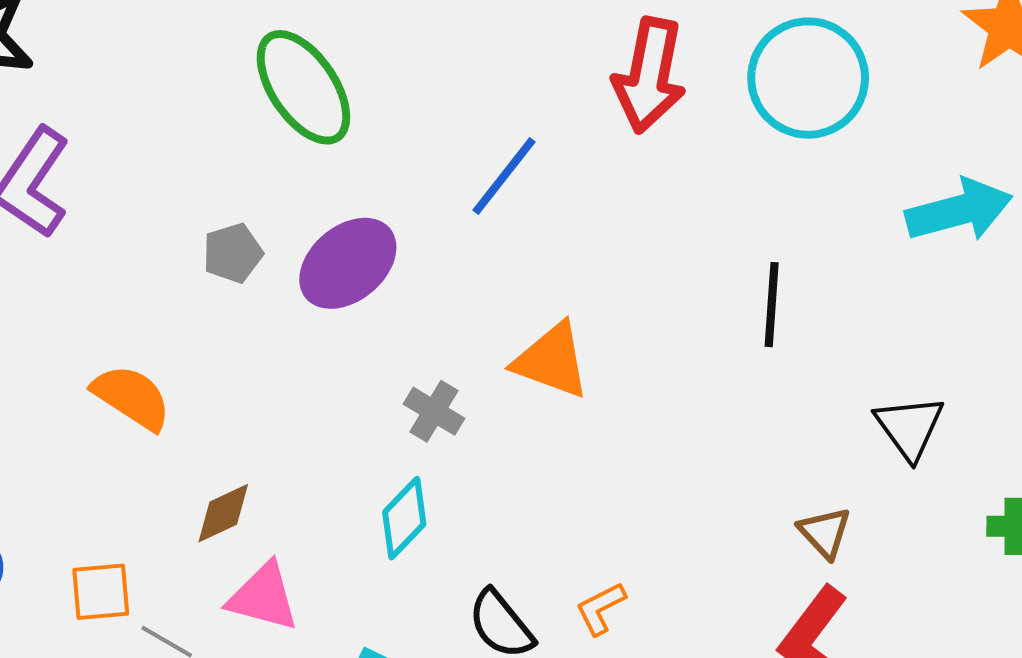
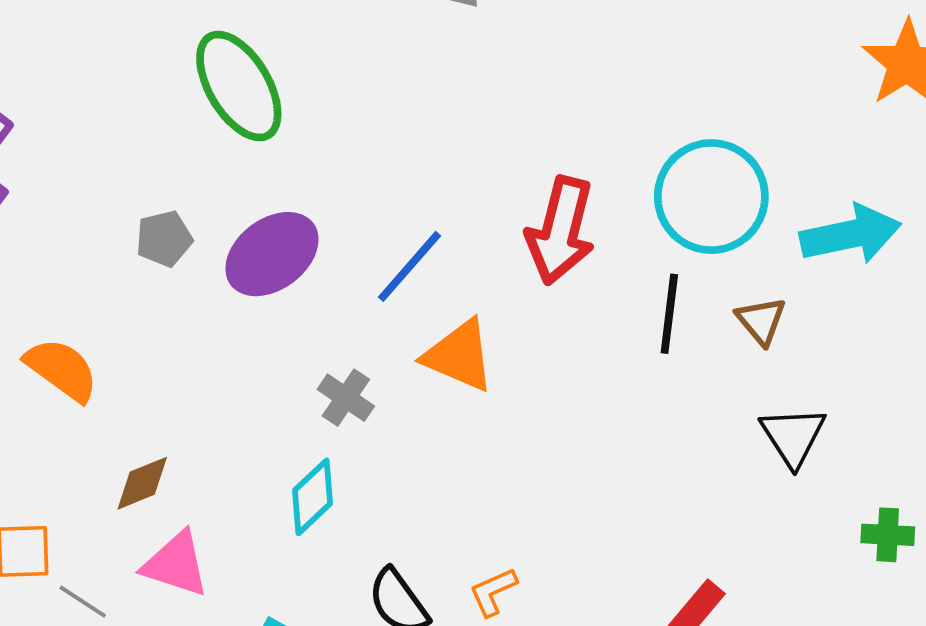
red arrow: (649, 75) -> (561, 231), moved
cyan circle: (808, 78) -> (711, 197), moved
blue line: (504, 176) -> (410, 266), moved
brown triangle: (825, 532) -> (761, 321), moved

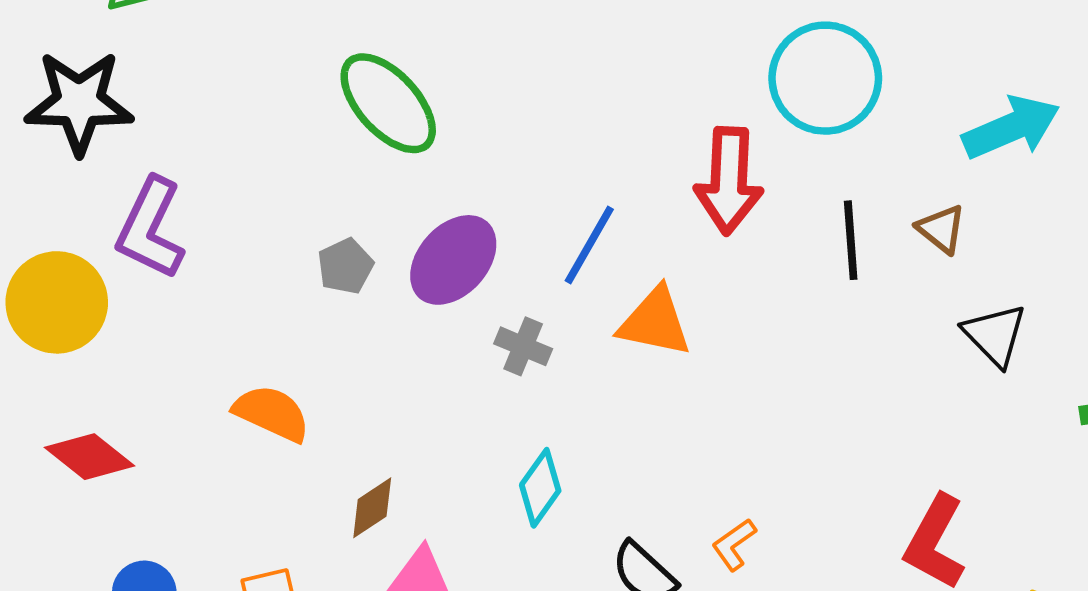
cyan circle: (711, 197) -> (825, 78), moved
gray cross: (346, 398) -> (523, 346), moved

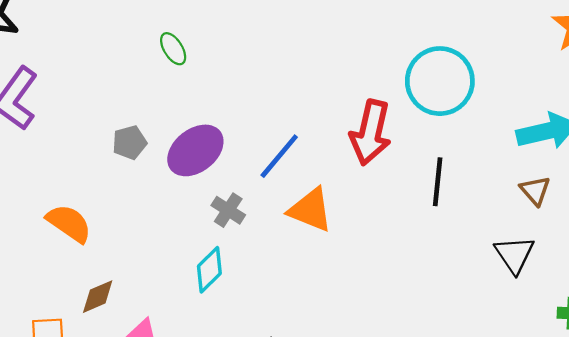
green ellipse: (388, 103) -> (173, 49), size x0.5
brown triangle: (941, 229) -> (535, 191), moved
cyan diamond: (540, 488) -> (209, 270), moved
brown diamond: (372, 508) -> (98, 297), moved

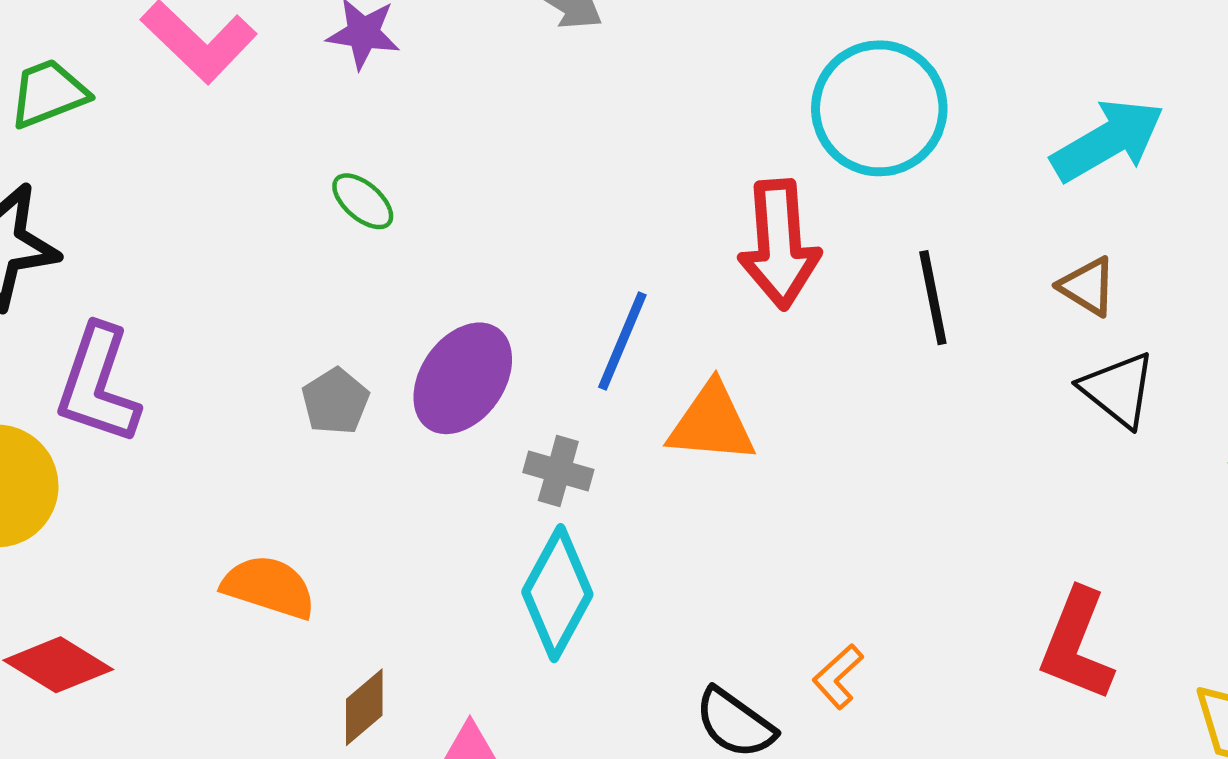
brown triangle: (535, 191) -> (1088, 286), moved
cyan diamond: (209, 270) -> (557, 593), size x1.4

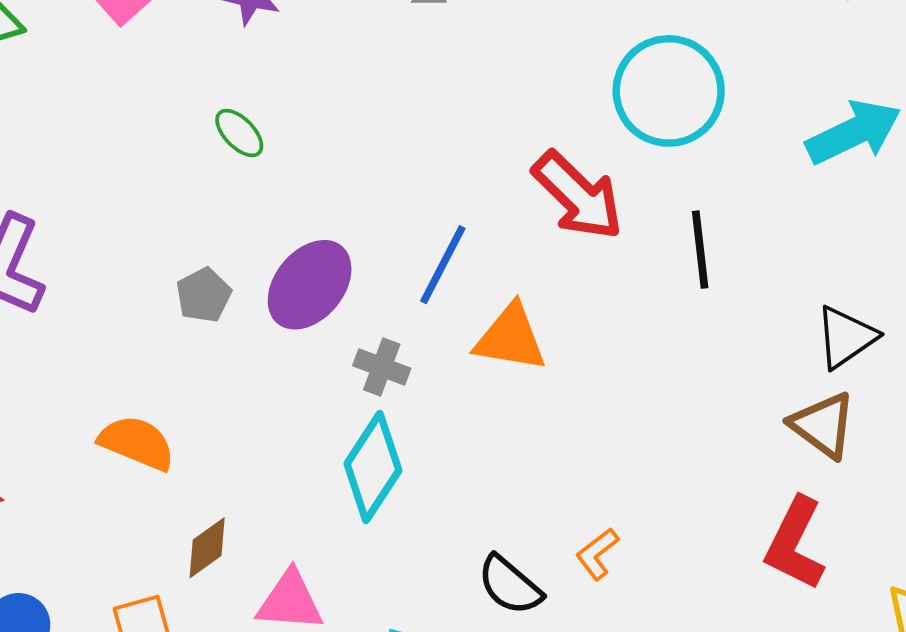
red arrow: (779, 244) -> (578, 196), turned -46
brown triangle: (1088, 286) -> (823, 425), moved, size x1.4
black triangle: (1118, 390) -> (846, 337), turned 42

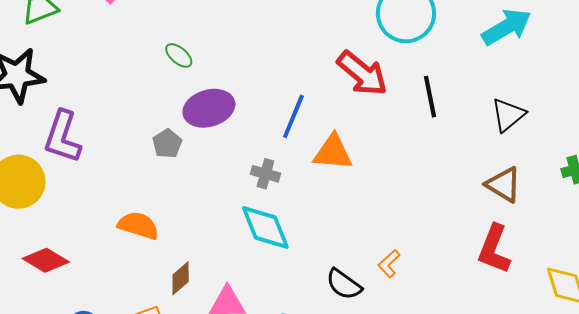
purple ellipse: (310, 285) -> (209, 108), moved, turned 39
black triangle: (846, 337) -> (508, 115), moved
cyan diamond: (373, 467) -> (265, 228), turned -50

